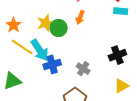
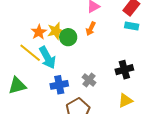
orange star: (13, 25) -> (39, 32), moved
blue cross: (52, 64) -> (59, 85), moved

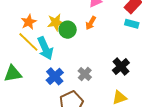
orange star: (39, 32) -> (29, 22), moved
black cross: (124, 70) -> (121, 67), turned -30
blue cross: (59, 85) -> (55, 76), turned -36

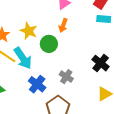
yellow star: (56, 22) -> (29, 31), turned -30
green circle: (68, 30) -> (49, 44), moved

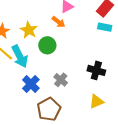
orange arrow: (63, 25) -> (58, 22), moved, turned -80
black cross: (101, 63) -> (96, 70), turned -30

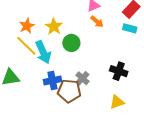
orange arrow: (58, 22) -> (97, 22), moved
blue cross: (31, 84) -> (52, 80), turned 30
brown pentagon: (49, 109) -> (69, 91), moved, turned 30

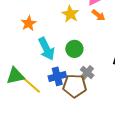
yellow star: (54, 27) -> (70, 14), moved
green circle: (71, 43) -> (74, 49), moved
yellow line: (26, 46) -> (31, 84), moved

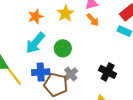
orange star: (29, 23) -> (36, 17), moved
cyan arrow: (46, 49) -> (35, 43), turned 55

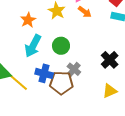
blue cross: (41, 72) -> (44, 73), turned 30
black cross: (108, 72) -> (110, 60), turned 30

